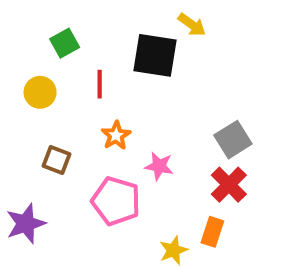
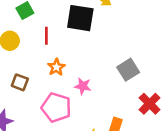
red cross: (229, 185) -> (150, 104), moved

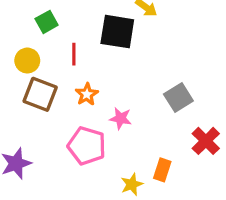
brown square: (20, 82) -> (40, 94), moved, size x1.5

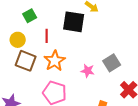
orange star: (87, 94) -> (55, 61), size x1.5
pink star: (121, 118) -> (88, 71), moved

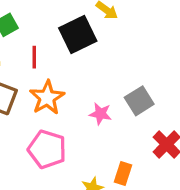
black square: (74, 22) -> (78, 35), turned -35

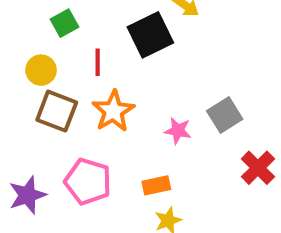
pink pentagon: (47, 149) -> (88, 181), moved
orange rectangle: (123, 174) -> (156, 185), moved, turned 60

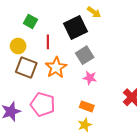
green square: (64, 23) -> (30, 21), turned -32
gray square: (225, 115) -> (85, 55), moved
orange rectangle: (156, 185) -> (87, 106), moved, turned 32

